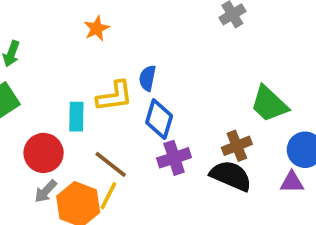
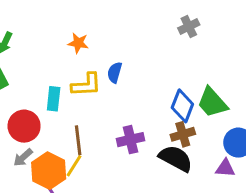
orange star: (97, 28) -> (78, 43), moved, turned 30
blue diamond: (159, 119) -> (182, 106), moved
brown line: (111, 164) -> (78, 140), turned 40

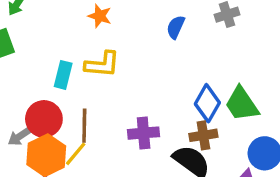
blue semicircle: (115, 72) -> (176, 27), moved
red circle: (24, 126) -> (44, 119), moved

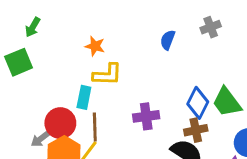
orange star: (100, 16) -> (95, 46), moved
cyan rectangle: (63, 75) -> (84, 97), moved
purple cross: (144, 133) -> (146, 116), moved

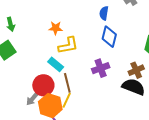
green arrow: (33, 27) -> (11, 24), turned -32
cyan rectangle: (84, 97) -> (56, 64), turned -49
blue diamond: (198, 103) -> (109, 37), moved

